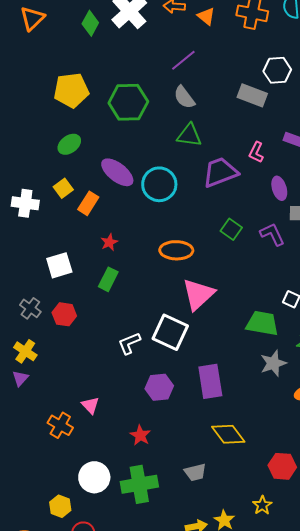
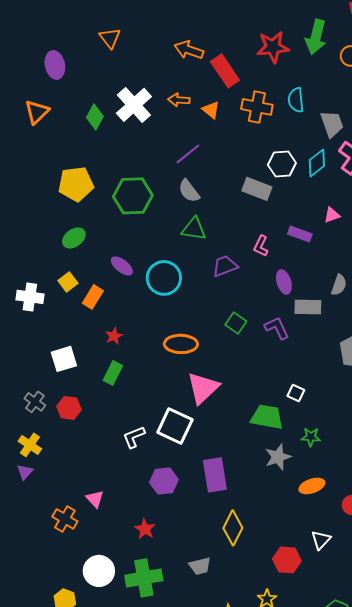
purple ellipse: (117, 172) -> (122, 266), size x0.7
purple trapezoid: (220, 172) -> (225, 266), size x0.7
yellow diamond: (228, 434) -> (233, 528), turned 64

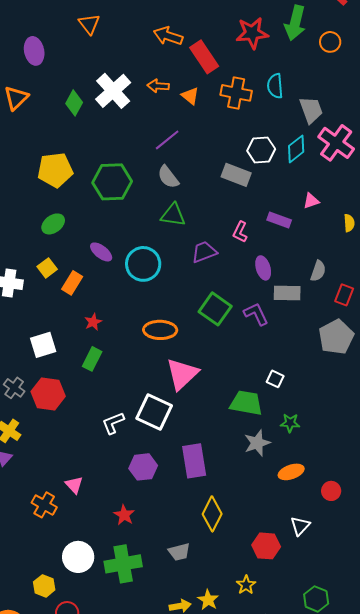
green square: (236, 323) -> (215, 309), size x1.5
red hexagon: (69, 408) -> (48, 394), size x1.4

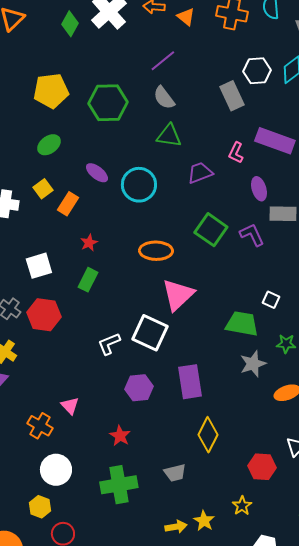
gray rectangle: (236, 175) -> (232, 96), turned 44
purple rectangle: (279, 220) -> (275, 141), size x1.6
white circle: (78, 557) -> (56, 470), moved

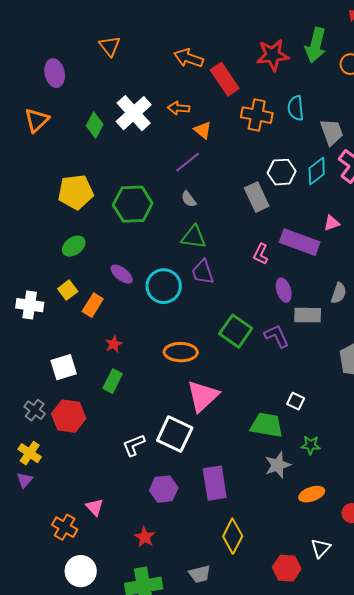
orange triangle: (186, 17) -> (203, 130), moved
gray semicircle: (164, 98) -> (189, 199), size x0.7
purple trapezoid: (200, 173) -> (203, 272), moved, turned -88

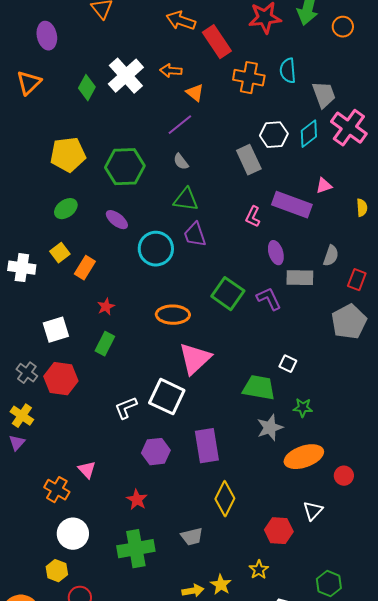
purple ellipse: (122, 274) -> (117, 220), moved
orange ellipse: (312, 494) -> (304, 457), size x1.5

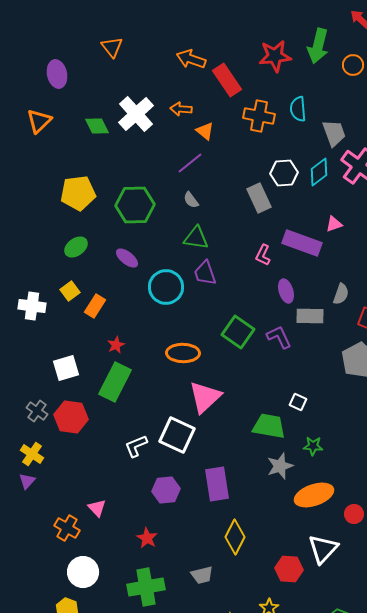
green diamond: (87, 88) -> (97, 126), turned -55
green rectangle: (105, 344) -> (115, 382), size x1.6
white triangle: (313, 511) -> (323, 549), size x1.5

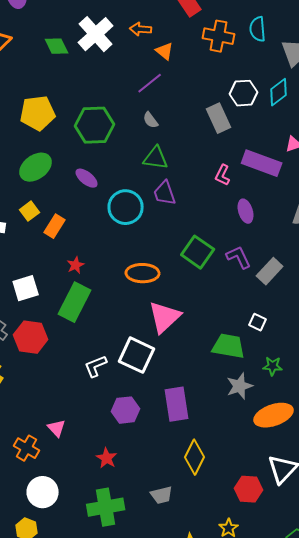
green ellipse: (76, 247) -> (36, 167), size x1.4
gray rectangle: (310, 316) -> (270, 271), moved, turned -48

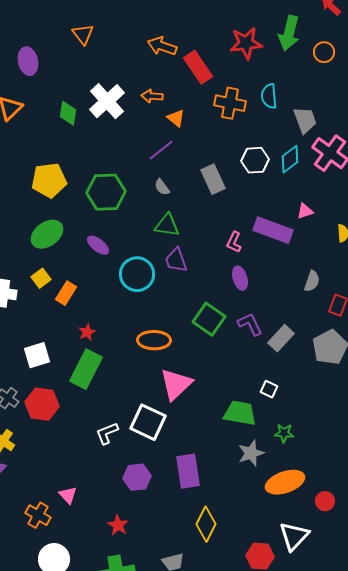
green diamond: (57, 46) -> (68, 113), turned 35
gray rectangle: (219, 118) -> (213, 179), moved
purple ellipse: (246, 211) -> (240, 278), moved

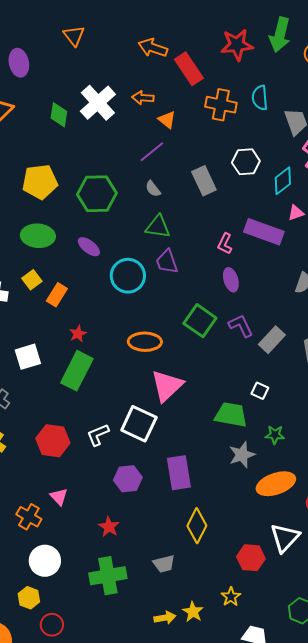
cyan diamond: (290, 159) -> (283, 181), moved
green ellipse: (47, 234) -> (38, 236), turned 40
red hexagon: (42, 404) -> (53, 441), moved

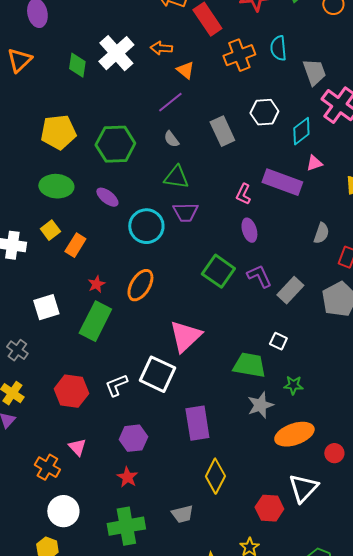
orange cross: (221, 105) -> (239, 55), turned -32
purple trapezoid: (167, 262) -> (185, 212), turned -72
orange ellipse: (145, 342) -> (140, 285), moved, turned -60
purple hexagon: (128, 479) -> (133, 438), moved

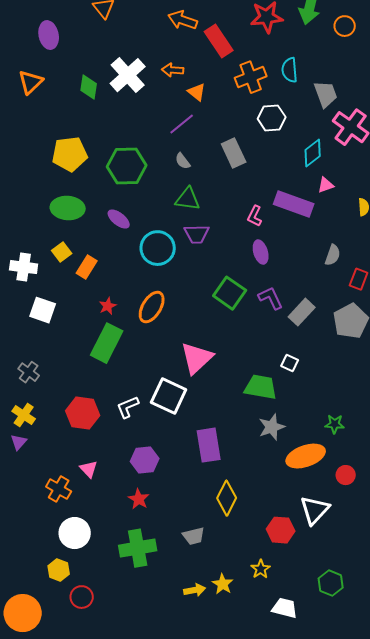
white hexagon: (264, 112) -> (272, 118), moved
white square: (46, 307) -> (43, 310), moved, turned 36
green star: (293, 385) -> (335, 424), moved

